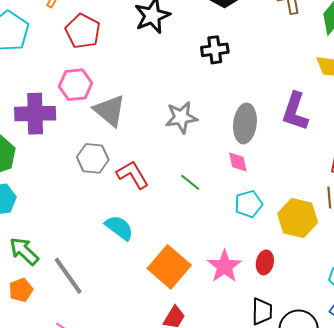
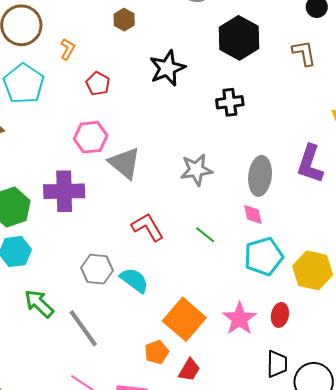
red pentagon: (83, 31) -> (98, 84), size x0.7
purple cross: (35, 114) -> (64, 191), moved
gray hexagon: (93, 158) -> (97, 269), moved
cyan pentagon: (249, 204) -> (264, 256), size x1.4
orange pentagon: (21, 290) -> (157, 352), moved

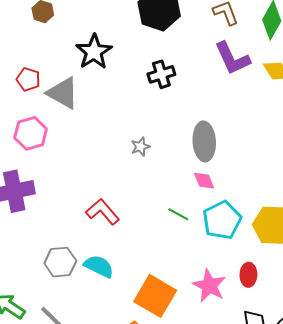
gray triangle: (125, 163) -> (63, 93), moved
purple L-shape: (310, 164) -> (232, 58), moved, turned -33
gray star: (196, 170) -> (140, 147), size x0.6
green line: (205, 235) -> (178, 214), moved

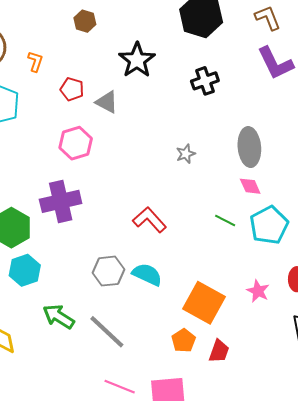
gray triangle: (63, 93) -> (107, 102), size x0.7
pink star: (209, 286) -> (258, 291), size x0.7

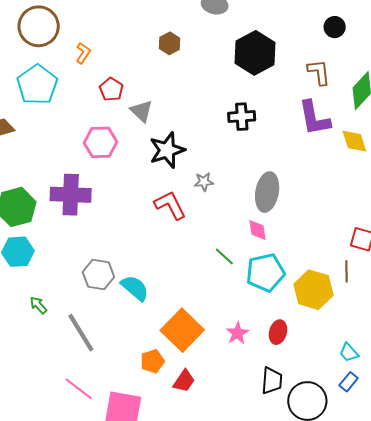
brown hexagon: (85, 21) -> (170, 43), moved
black star: (137, 60) -> (167, 150), moved
red L-shape: (149, 220) -> (170, 205), moved
green arrow: (59, 317) -> (38, 305), size x0.6

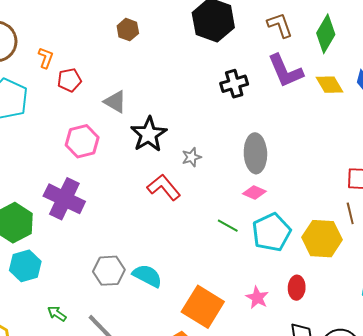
red pentagon: (111, 89) -> (69, 80), moved, turned -30
black cross: (242, 117) -> (234, 84), moved
purple cross: (71, 195) -> (64, 199), turned 36
pink diamond: (257, 230) -> (254, 193), turned -45

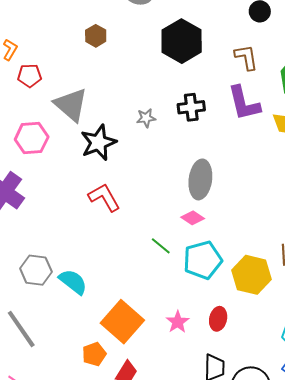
gray triangle: (115, 102) -> (71, 105), size x1.5
gray star: (192, 157) -> (146, 118), moved

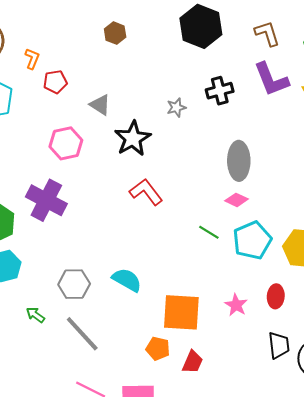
gray triangle: (71, 105) -> (100, 105), size x0.6
gray hexagon: (36, 270) -> (74, 284), moved
orange square: (122, 322) -> (181, 312), turned -30
orange pentagon: (94, 354) -> (158, 349), turned -30

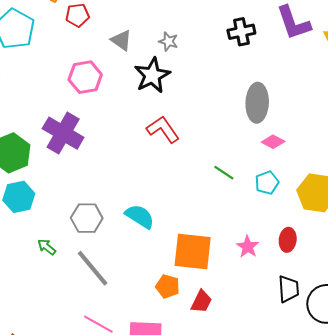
gray star: (176, 107) -> (168, 41), moved, turned 30
pink diamond: (236, 200) -> (273, 142), moved
cyan pentagon: (252, 240) -> (267, 183), size x0.6

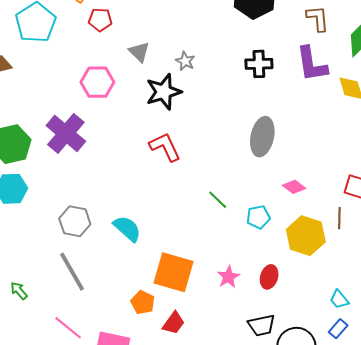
pink diamond: (273, 142) -> (294, 187), moved
green arrow: (47, 247) -> (19, 291), moved
black trapezoid: (288, 289) -> (262, 325), turned 72

